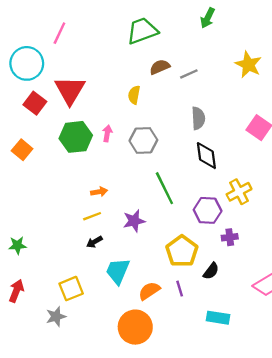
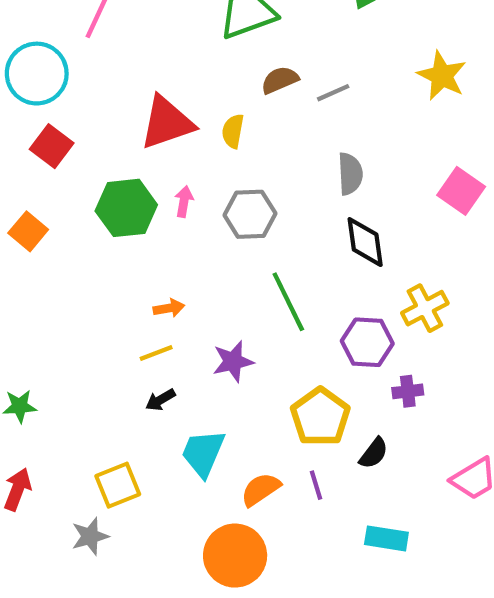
red triangle: (70, 90) -> (167, 123), moved, turned 40

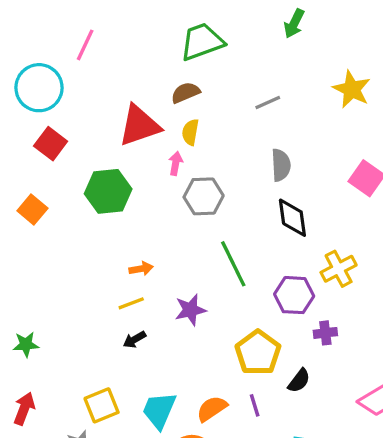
brown semicircle: (280, 80) -> (185, 93), moved
pink arrow: (184, 201) -> (176, 163), moved
cyan trapezoid: (203, 453) -> (159, 410), moved

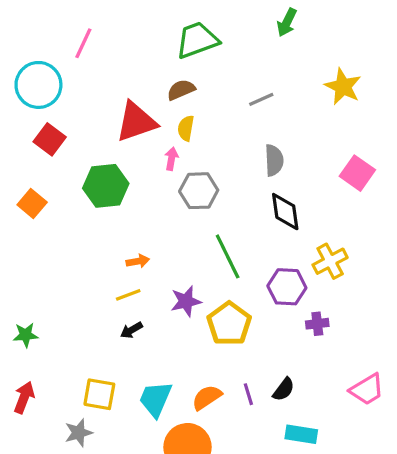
yellow pentagon: (258, 353) -> (229, 324), moved
black semicircle: (299, 381) -> (284, 389), moved
yellow square: (102, 405) -> (99, 394), turned 32

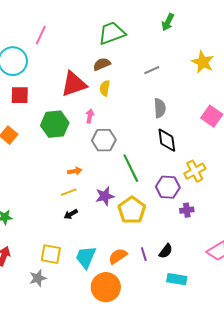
red square: (50, 139) -> (20, 95), turned -36
pink arrow: (171, 159) -> (90, 116), moved
gray hexagon: (199, 191) -> (104, 140), moved

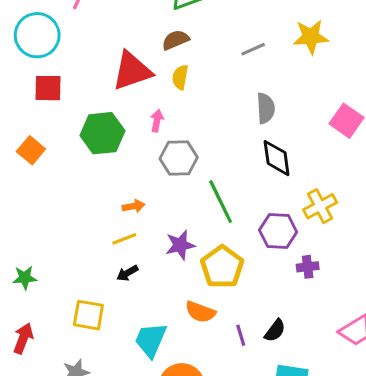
yellow star: (203, 62) -> (311, 37), moved, turned -30
yellow square: (51, 254) -> (88, 315), moved
orange semicircle: (118, 256) -> (200, 312), moved, turned -126

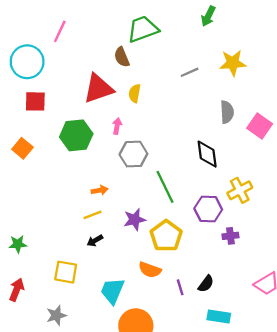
brown semicircle: (176, 40) -> (122, 57), moved, turned -90
gray semicircle: (266, 108) -> (227, 112), moved

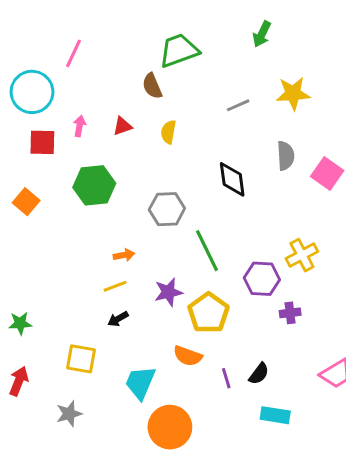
red triangle: (98, 89) -> (122, 126), size x0.5
pink arrow: (117, 126) -> (79, 126), moved
black diamond: (207, 154) -> (232, 179), moved

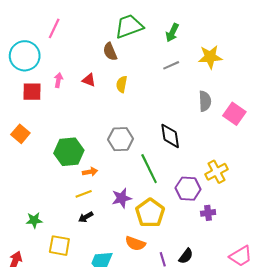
green arrow: (262, 34) -> (172, 33), moved
red triangle: (122, 126) -> (89, 80), turned 40
black diamond: (232, 179) -> (170, 136), moved
green hexagon: (94, 185) -> (69, 152), moved
green star: (20, 323) -> (34, 220), moved

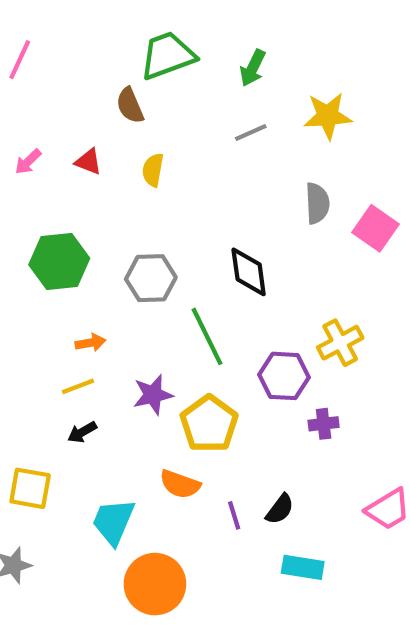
pink arrow: (58, 80) -> (28, 162), turned -144
green hexagon: (69, 152) -> (59, 261), moved

